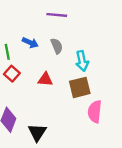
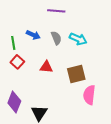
cyan arrow: (82, 61) -> (78, 39), moved, turned -54

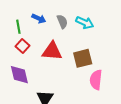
red triangle: (46, 67) -> (52, 51), size x1.5
purple diamond: (14, 102) -> (19, 75), moved, turned -35

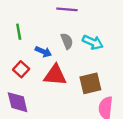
blue arrow: (39, 19) -> (43, 52), moved
green line: (18, 27) -> (19, 32), moved

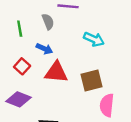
gray semicircle: (67, 41) -> (48, 22), moved
purple diamond: (18, 102) -> (19, 99), turned -55

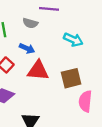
gray semicircle: (48, 22) -> (30, 23), turned 128

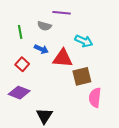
red triangle: (38, 70) -> (63, 58), moved

